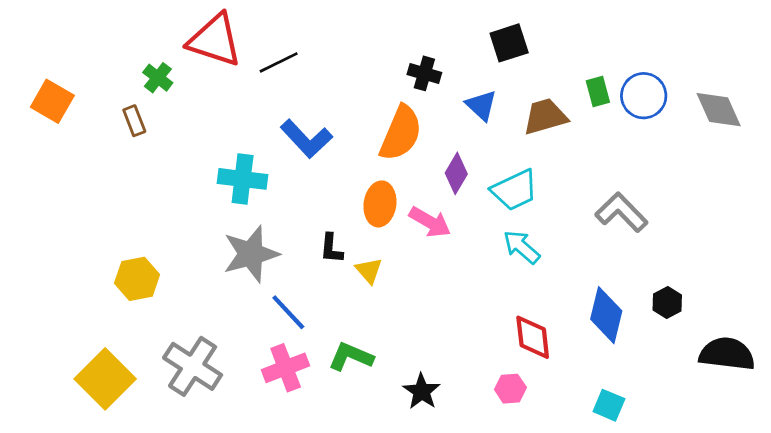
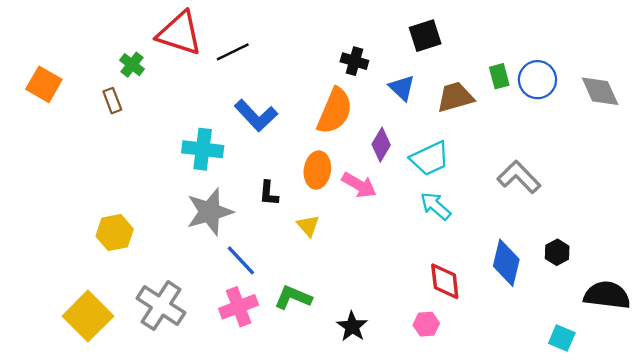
black L-shape: (331, 248) -> (269, 193), moved
cyan square: (609, 405) -> (562, 338), moved

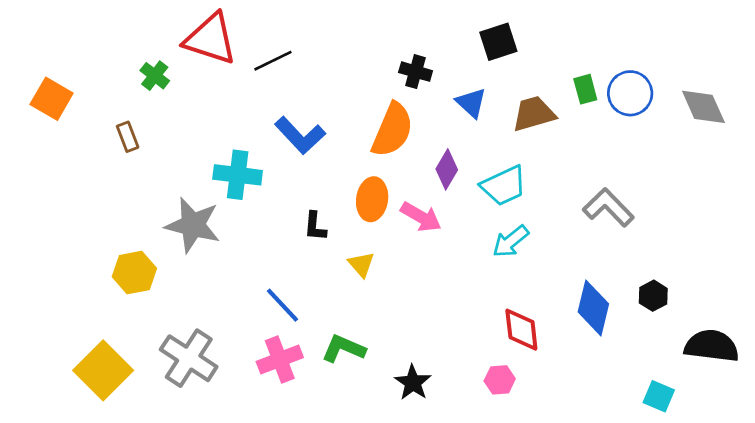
brown rectangle: (112, 101) -> (128, 137), moved
cyan arrow: (436, 206) -> (511, 241), turned -80
gray star: (210, 212) -> (193, 225), moved, turned 30

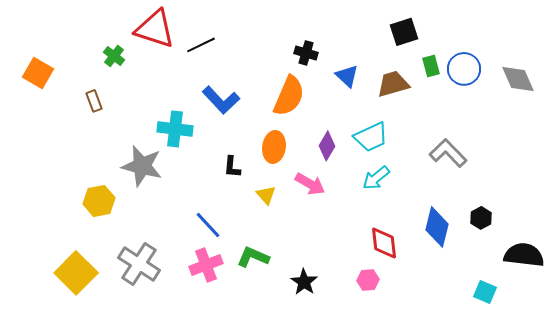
black square: (498, 42) -> (404, 32), moved
purple diamond: (447, 169) -> (327, 146), moved
pink arrow: (421, 217) -> (310, 184), moved

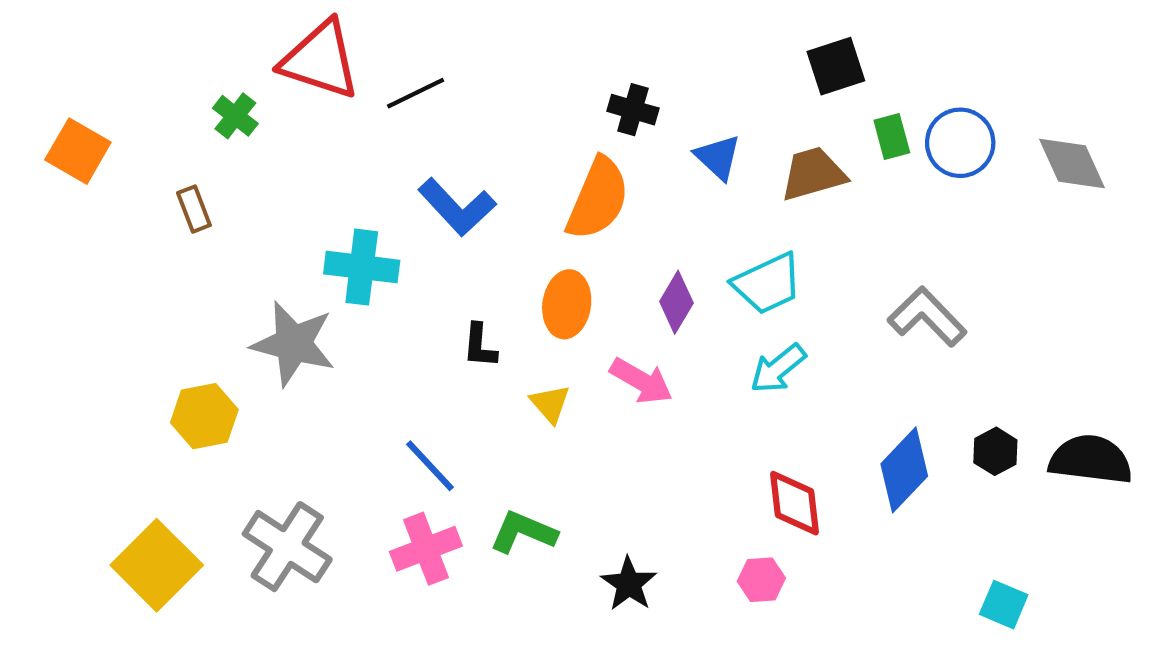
blue diamond: (437, 227) -> (904, 470), turned 30
black semicircle: (524, 255) -> (1091, 460), moved

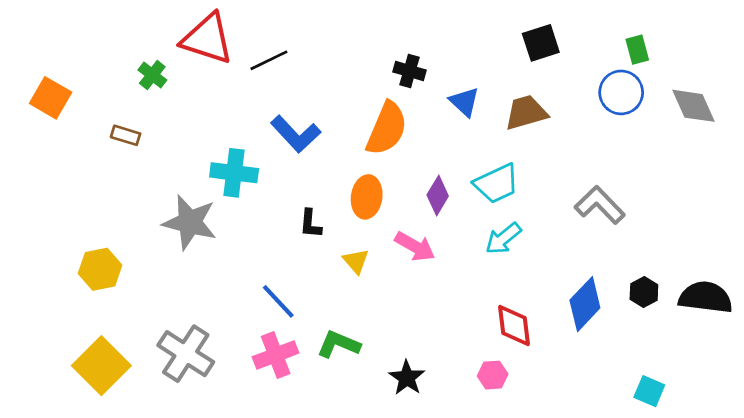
green rectangle: (892, 137) -> (637, 50), moved
brown rectangle: (194, 209) -> (126, 135), turned -52
yellow hexagon: (204, 416) -> (100, 269), moved

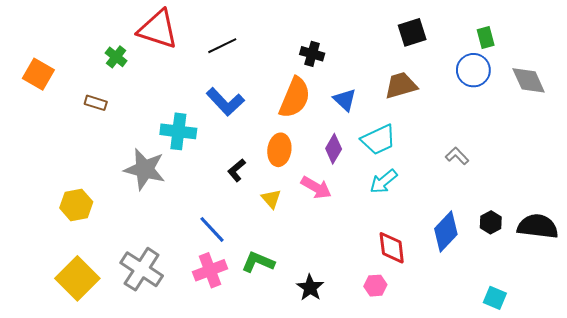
black line: (269, 60) -> (222, 46), moved
blue triangle: (464, 102) -> (345, 100), moved
gray L-shape: (600, 205) -> (457, 156), size x0.6
black L-shape: (310, 224) -> (237, 170), turned 45

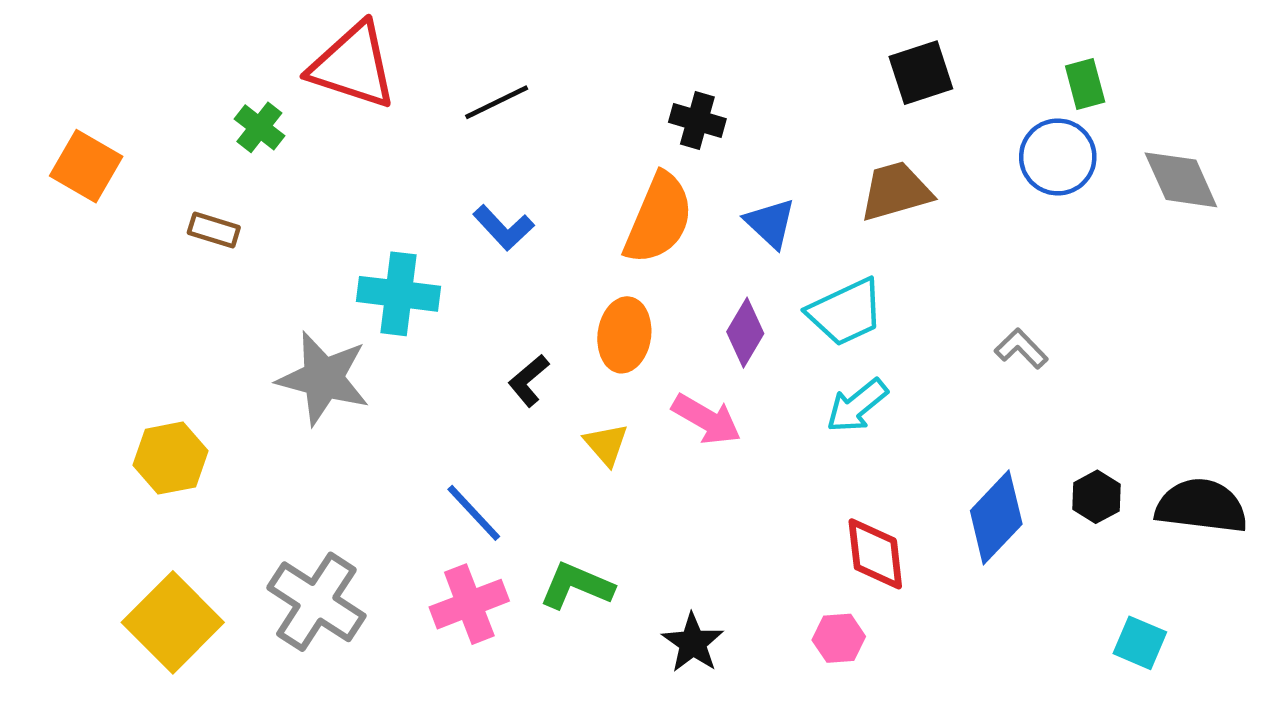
blue L-shape: (225, 102) -> (503, 228), size x0.7
cyan square: (495, 298) -> (1140, 643), moved

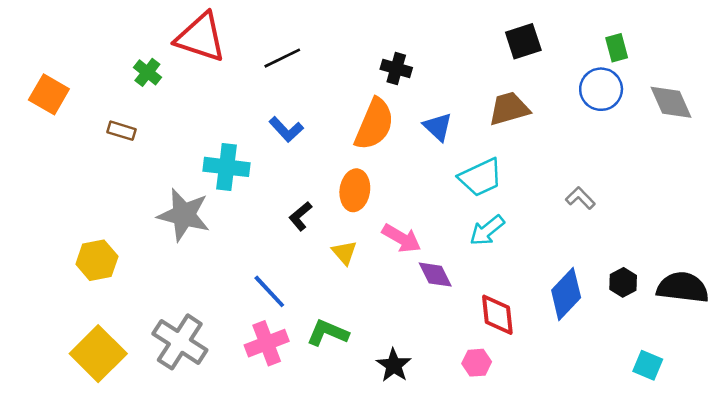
purple diamond: (745, 333) -> (435, 275), moved, turned -57

